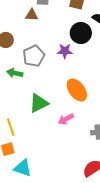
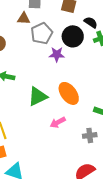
gray pentagon: (34, 56) -> (42, 33), moved
green triangle: (39, 103) -> (38, 96), moved

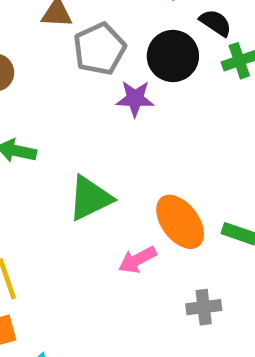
orange ellipse: (69, 93) -> (180, 222), moved
gray cross: (90, 135) -> (204, 307), moved

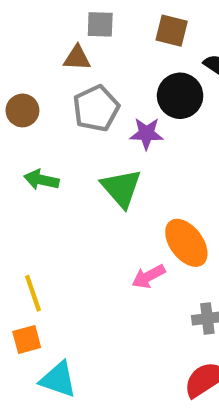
gray pentagon: (99, 49) -> (96, 108), moved
green triangle: (90, 198) -> (121, 188), moved, turned -45

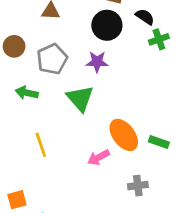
black circle: (180, 96) -> (107, 25), moved
gray pentagon: (96, 108) -> (52, 59), moved
yellow line: (33, 293) -> (41, 145), moved

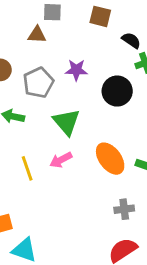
black circle: (107, 25) -> (117, 91), moved
purple star: (97, 62) -> (76, 70), moved
pink arrow: (98, 157) -> (61, 160), moved

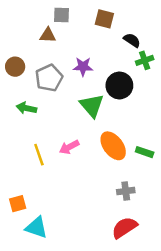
green triangle: (66, 122) -> (92, 106), moved

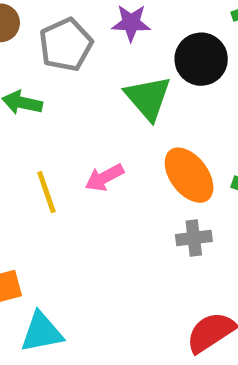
gray cross: (126, 191) -> (194, 238), moved
cyan triangle: (36, 228) -> (42, 332), turned -30

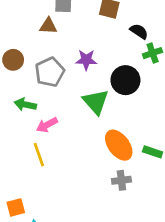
pink arrow: (104, 178) -> (47, 125), moved

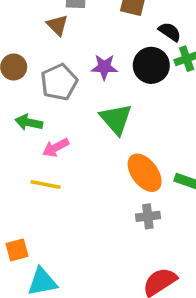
brown triangle: (48, 26) -> (57, 25), turned 42
black circle: (125, 80) -> (151, 65), moved
yellow line: (39, 155) -> (46, 184), turned -60

